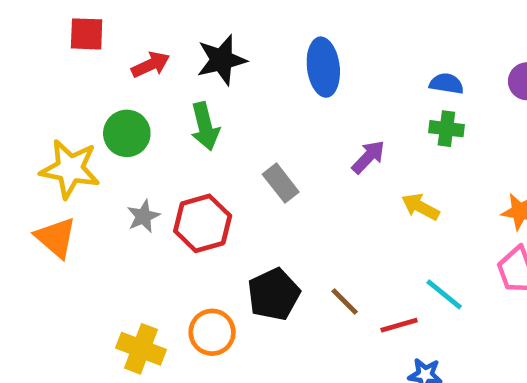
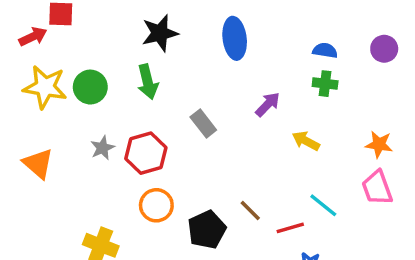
red arrow: (150, 65) -> (33, 37), moved
yellow star: (70, 169) -> (45, 87), moved
black pentagon: (274, 294) -> (207, 230), moved
orange circle: (212, 332) -> (156, 205), moved

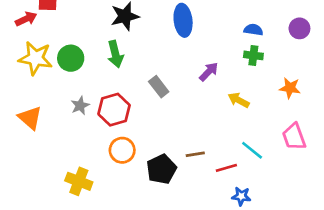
orange star: (379, 144) -> (290, 88), moved
brown line: (250, 210) -> (195, 154), turned -54

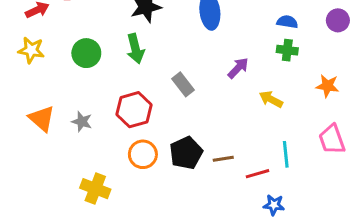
yellow star: (35, 58) -> (31, 50), moved, size x0.7
gray star: (80, 106) -> (82, 122), moved, turned -30
cyan line: (252, 150) -> (286, 154), turned 45
black pentagon: (161, 169) -> (186, 153), moved

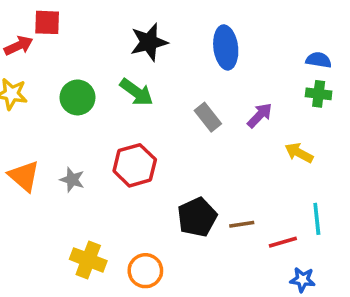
green arrow: (135, 49) -> (136, 92), turned -40
gray rectangle: (183, 84) -> (208, 117), moved
orange circle: (143, 154) -> (145, 271), moved

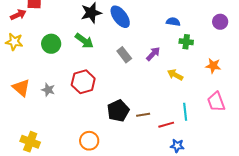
blue ellipse: (226, 47) -> (120, 17), moved, turned -30
blue semicircle: (319, 60) -> (173, 22), moved
yellow cross: (88, 260) -> (30, 142), moved

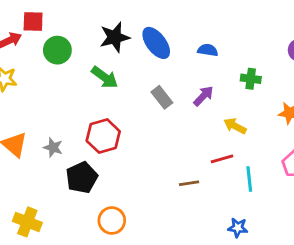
blue semicircle: (173, 22) -> (208, 50), moved
green circle: (51, 44) -> (57, 50), moved
black pentagon: (118, 111) -> (82, 178), moved
red line: (166, 125) -> (222, 159), moved

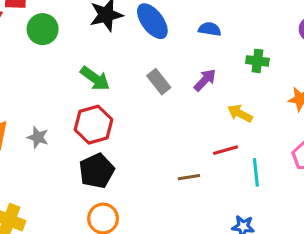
green arrow: (105, 77) -> (95, 78), moved
black pentagon: (82, 178) -> (97, 171), moved

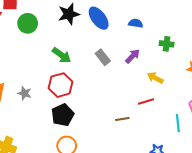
cyan line: (256, 172) -> (178, 123), moved

